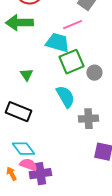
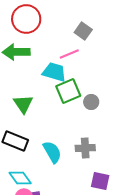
green triangle: (26, 75) -> (23, 104), size x1.5
cyan semicircle: (65, 97) -> (52, 152), moved

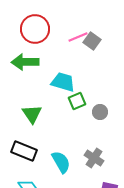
pink line: (69, 54) -> (78, 37), moved
green square: (68, 91) -> (77, 101), size x0.7
gray cross: (85, 148) -> (94, 158), turned 36

